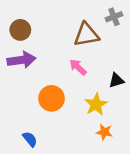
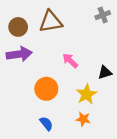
brown triangle: (86, 35) -> (51, 22), moved
orange star: (104, 132) -> (83, 119), moved
blue semicircle: (30, 139) -> (46, 124), moved

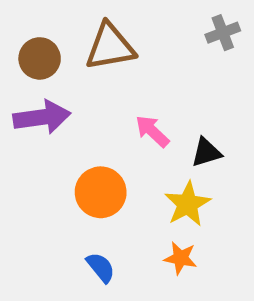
black triangle: (105, 73) -> (206, 152), moved

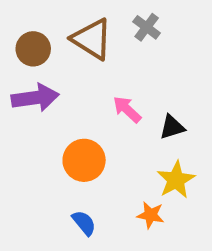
gray cross: (223, 33) -> (147, 27), moved, turned -32
brown triangle: (110, 47) -> (92, 39), turned 42
yellow star: (188, 204) -> (176, 180), moved

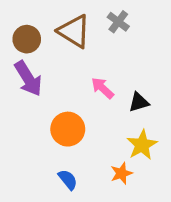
purple arrow: (35, 98) -> (28, 79), turned 66
orange star: (151, 215) -> (121, 173), turned -30

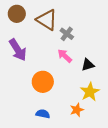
gray cross: (118, 22) -> (67, 34), moved
brown circle: (27, 39) -> (17, 14), moved
blue semicircle: (68, 180) -> (43, 114), turned -40

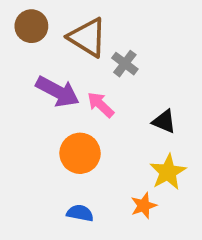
purple arrow: (18, 50) -> (58, 92), moved, turned -30
pink arrow: (65, 56) -> (101, 105), moved
black triangle: (88, 65) -> (164, 121), turned 40

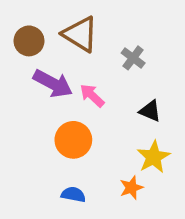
brown circle: (31, 26) -> (29, 41), moved
gray cross: (125, 64) -> (133, 58), moved

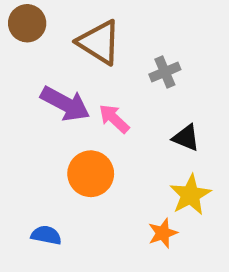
brown circle: (29, 41) -> (27, 23), moved
gray cross: (133, 58) -> (165, 72), turned 30
blue semicircle: (73, 194) -> (46, 235), moved

